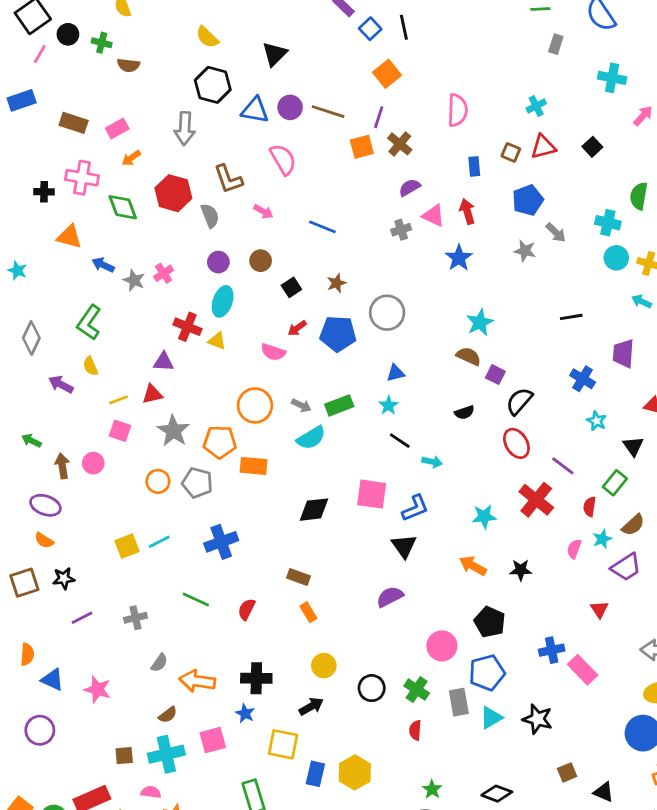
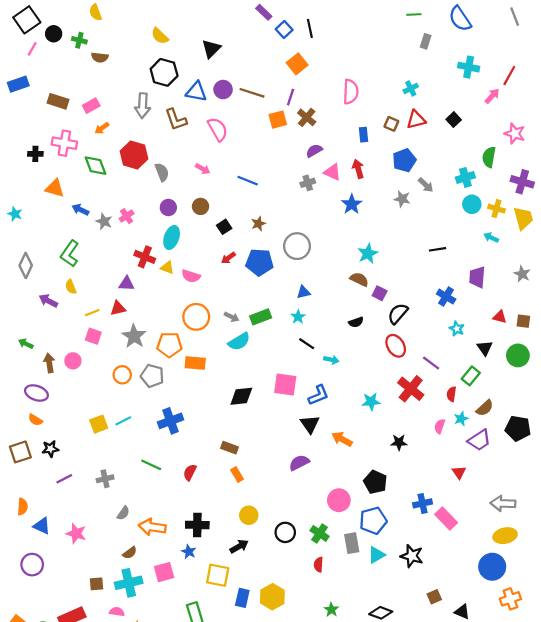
brown L-shape: (228, 179) -> (176, 120), moved
cyan cross: (608, 223) -> (465, 177), turned -30
pink semicircle: (273, 352) -> (191, 276), moved
orange arrow: (473, 566) -> (342, 439), moved

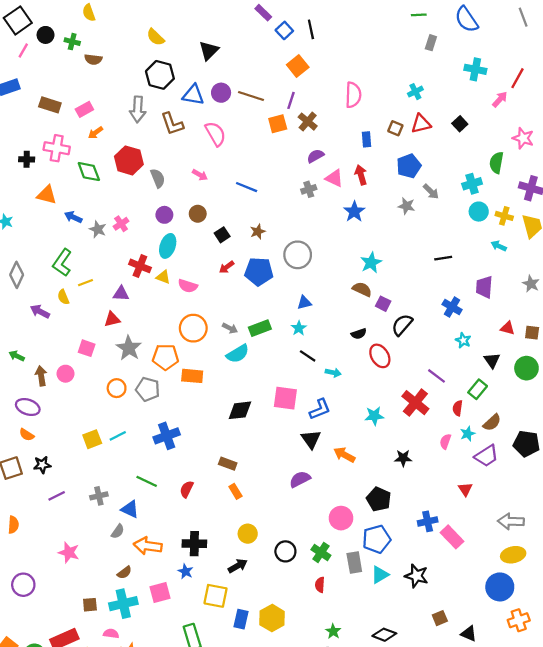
yellow line: (92, 313) -> (86, 283), moved
red ellipse: (396, 346) -> (380, 356), moved
blue triangle: (42, 526) -> (130, 509), moved

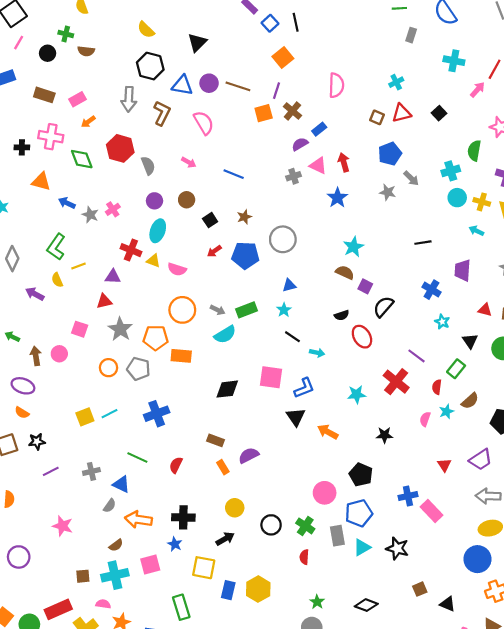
black circle: (46, 35) -> (48, 53), moved
brown L-shape: (172, 124) -> (162, 113), turned -135
blue rectangle: (367, 139) -> (319, 129), moved, turned 56
purple trapezoid: (486, 456) -> (481, 460), moved
purple semicircle: (300, 479) -> (249, 455), moved

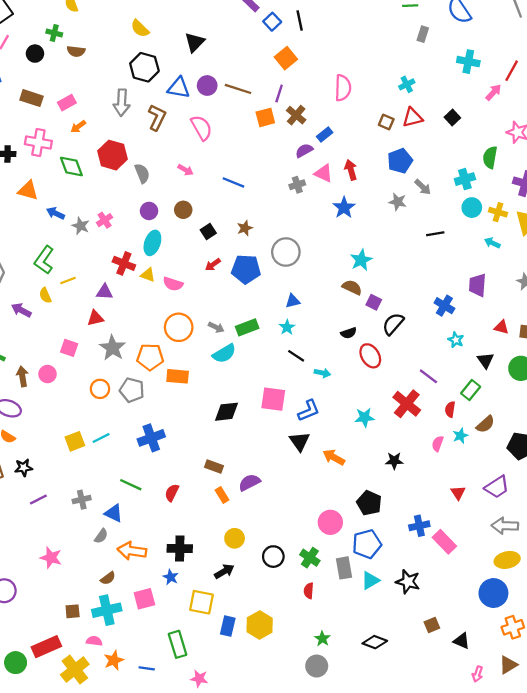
black line: (423, 243) -> (435, 234), moved

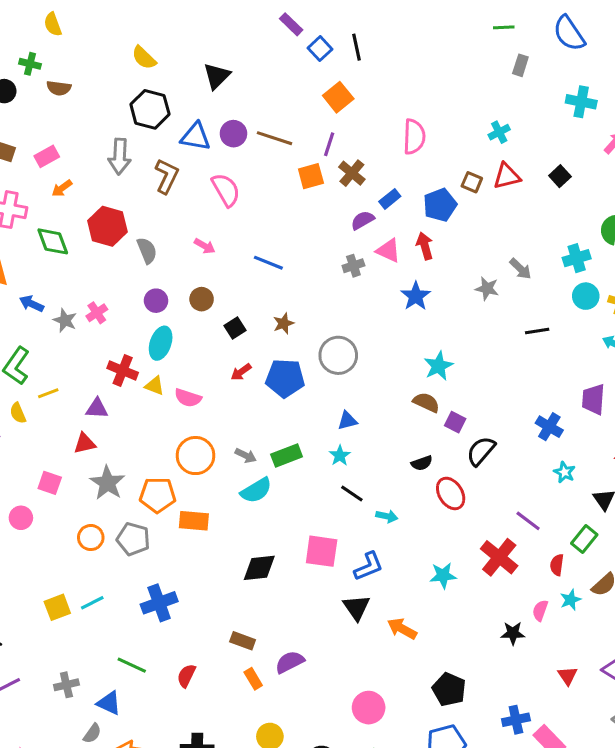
blue pentagon: (400, 161) -> (440, 205), moved
black star: (394, 461) -> (513, 633), moved
pink circle: (330, 522) -> (369, 708), moved

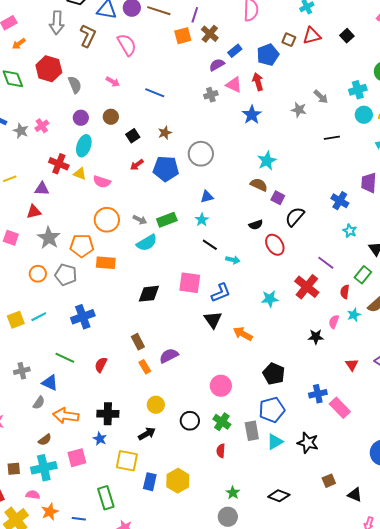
brown rectangle: (243, 641) -> (138, 342), turned 42

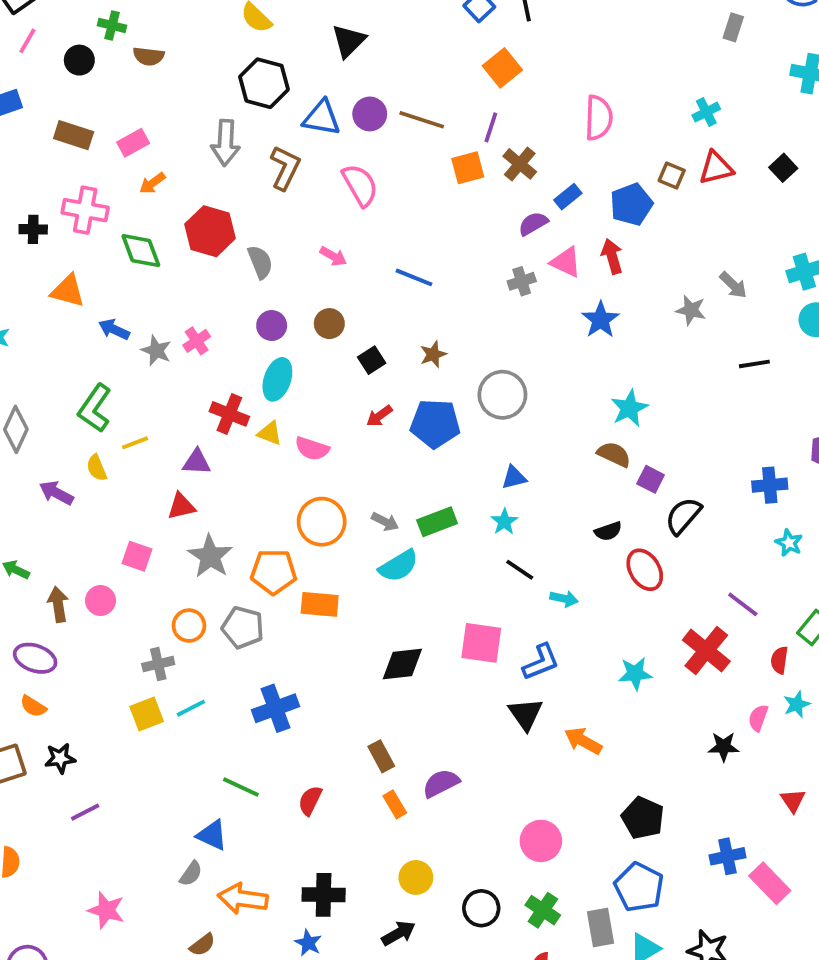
blue cross: (340, 201) -> (770, 485), turned -36
gray cross: (22, 371) -> (158, 664), moved
blue pentagon: (272, 410) -> (639, 887), turned -30

